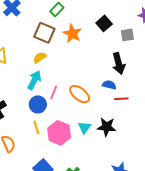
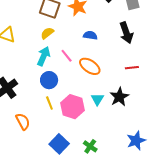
blue semicircle: (109, 85) -> (90, 35), moved
pink line: (54, 92) -> (67, 56), moved, turned -56
black star: (107, 127) -> (119, 97), turned -30

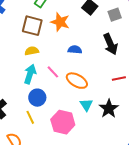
yellow semicircle: (47, 33) -> (32, 51), turned 32
cyan triangle: (97, 99) -> (86, 105), moved
yellow line: (49, 103) -> (30, 117), moved

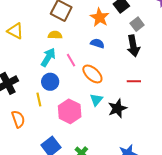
gray square: (115, 15) -> (137, 24), moved, turned -32
orange star: (60, 22) -> (100, 17), moved

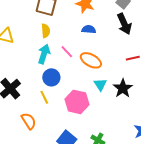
yellow semicircle: (55, 35) -> (46, 31), turned 96

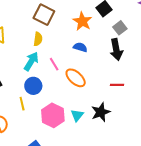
cyan triangle: (100, 85) -> (77, 115), moved

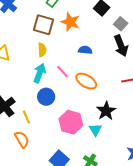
orange star: (82, 21) -> (70, 22), moved
yellow line: (22, 104) -> (26, 117), moved
black star: (101, 112) -> (106, 111), moved
cyan triangle: (77, 115) -> (95, 130), moved

